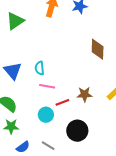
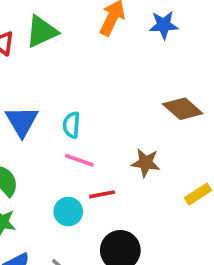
brown diamond: (98, 49) -> (183, 109), turned -60
brown star: (84, 94) -> (146, 163), moved

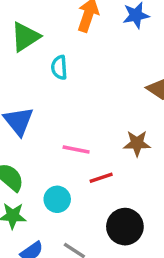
cyan semicircle: (71, 125) -> (59, 67), moved
cyan circle: (68, 212) -> (57, 199), moved

